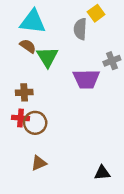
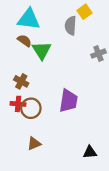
purple trapezoid: (86, 79) -> (68, 101), moved, turned -80
brown cross: (24, 92) -> (21, 81), turned 32

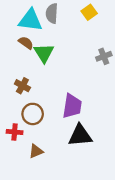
gray semicircle: (71, 26) -> (52, 13), moved
red cross: (18, 104) -> (15, 132), moved
black triangle: (90, 152) -> (80, 135), moved, size x1.6

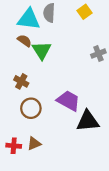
purple trapezoid: (72, 106) -> (68, 101), turned -70
red cross: (15, 132) -> (14, 146), moved
black triangle: (80, 135) -> (88, 121), moved

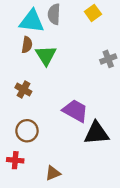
brown semicircle: (24, 41) -> (27, 45), turned 64
brown circle: (31, 108) -> (27, 131), moved
brown triangle: (34, 144) -> (53, 173), moved

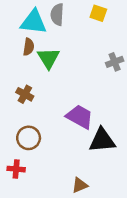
yellow square: (93, 13) -> (98, 13), turned -35
brown triangle: (53, 173) -> (80, 185), moved

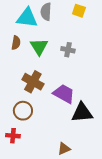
brown semicircle: (29, 47) -> (16, 43), moved
gray cross: (115, 62) -> (68, 50), moved, turned 32
brown cross: (25, 94) -> (33, 82), moved, size x1.5

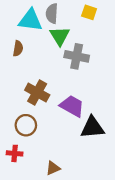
green triangle: (39, 47) -> (60, 36), moved
gray cross: (68, 50) -> (77, 56), size x1.5
brown triangle: (64, 149) -> (53, 168), moved

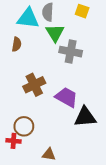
brown cross: (37, 92) -> (34, 85), turned 35
brown circle: (26, 125) -> (24, 126), moved
brown triangle: (53, 168) -> (49, 154), turned 32

